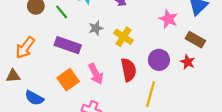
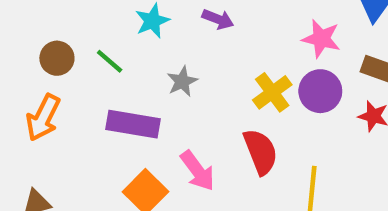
yellow cross: (123, 37) -> (272, 92), moved, turned 30
orange arrow: (25, 48) -> (43, 118), moved
purple circle: (159, 60) -> (320, 91), moved

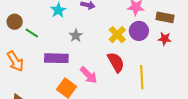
brown circle: (57, 58) -> (15, 22), moved
green line: (110, 61) -> (32, 33), moved
orange arrow: (43, 118) -> (15, 61), turned -50

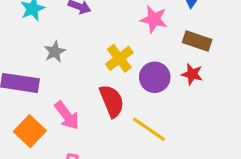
purple circle: (139, 31) -> (155, 77), moved
yellow line: (142, 77) -> (149, 129), turned -60

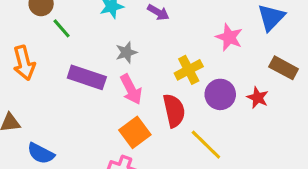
brown rectangle: (197, 41) -> (284, 68), moved
pink arrow: (67, 115) -> (131, 89), moved
orange square: (30, 131) -> (135, 132), moved

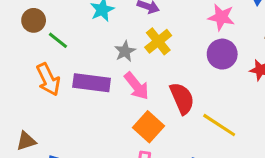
orange arrow: (24, 63) -> (48, 79), moved
yellow cross: (189, 70) -> (158, 41), moved
purple circle: (220, 94) -> (222, 54), moved

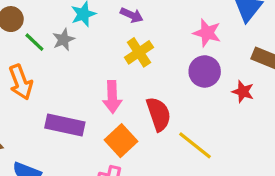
gray star: (125, 51) -> (63, 40), moved
purple rectangle: (92, 83) -> (65, 125), moved
pink arrow: (136, 86) -> (112, 97), turned 32

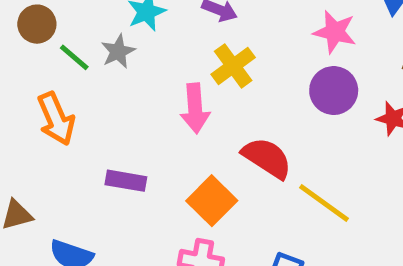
pink arrow: (112, 97) -> (195, 108), moved
red semicircle: (159, 114) -> (267, 158), turned -36
purple rectangle: (65, 125) -> (126, 181), size x0.7

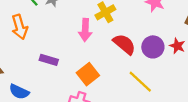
purple circle: (334, 91) -> (153, 47), moved
red semicircle: (267, 158) -> (124, 44), moved

